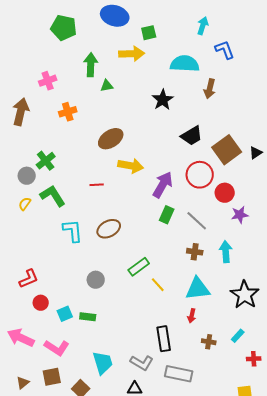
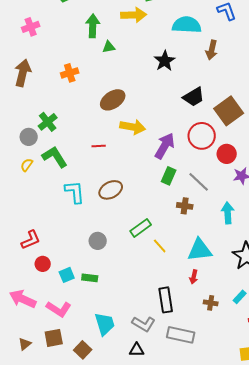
pink cross: (48, 81) -> (31, 27), moved
brown cross: (195, 252) -> (185, 206), moved

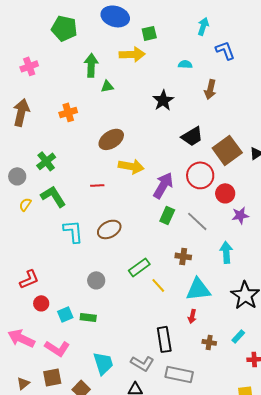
cyan semicircle: (187, 25) -> (185, 64), size x0.5
gray circle: (29, 137) -> (17, 176), moved
brown cross: (185, 206) -> (183, 256), moved

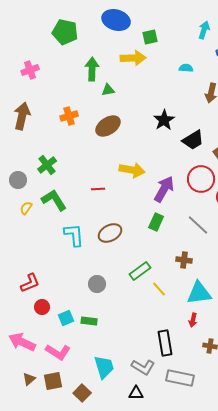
black star: (163, 100) -> (164, 120), moved
brown ellipse: (111, 139) -> (108, 126), moved
green rectangle: (167, 215) -> (156, 222), moved
brown triangle: (23, 383) -> (29, 379), moved

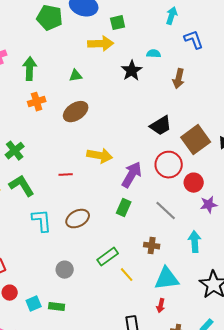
green pentagon: (65, 32) -> (50, 18), moved
green arrow: (92, 69) -> (30, 69), moved
black star: (164, 120) -> (132, 71), moved

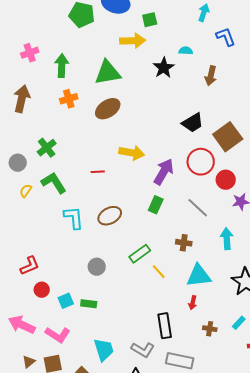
green triangle: (76, 76) -> (108, 73), size x2.0

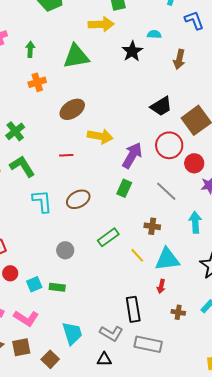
green arrow: (62, 66) -> (30, 49), size x0.7
brown ellipse: (108, 109) -> (72, 109), moved
yellow line: (159, 272) -> (137, 255), moved

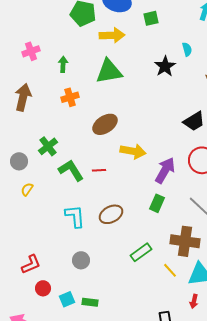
yellow arrow: (101, 24) -> (112, 35), moved
cyan semicircle: (154, 34) -> (187, 49), turned 72
green L-shape: (22, 166) -> (71, 170), moved
brown cross: (152, 226) -> (185, 241), size x1.8
gray circle: (65, 250) -> (81, 260), moved

